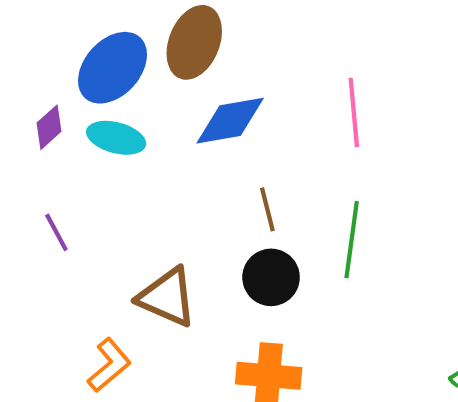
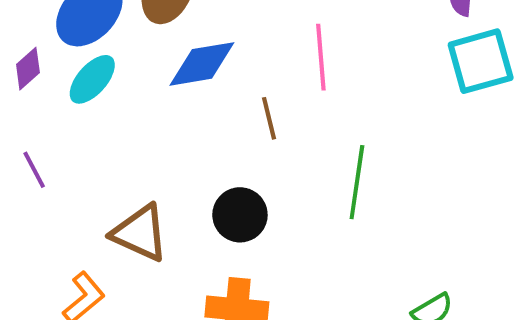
cyan ellipse: (116, 138) -> (92, 79), turned -64
brown line: (267, 209) -> (269, 118), moved
green line: (352, 240) -> (357, 182), moved

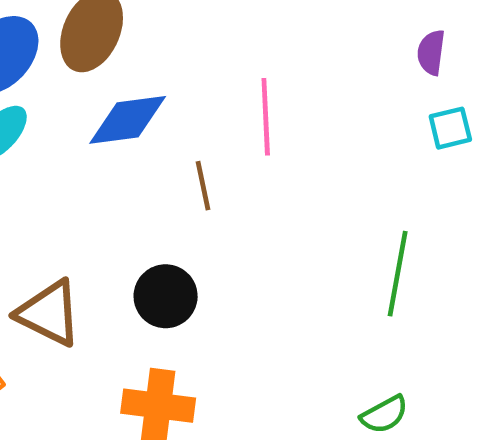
cyan square: (481, 61) -> (450, 128), size x0.6
green line: (357, 182) -> (398, 274), moved

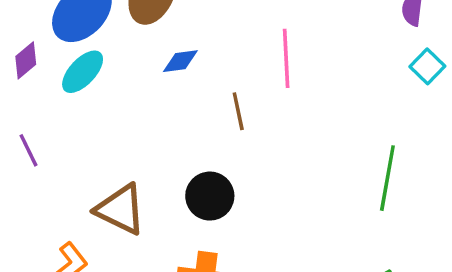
blue diamond: (128, 120) -> (180, 61), size x0.6
cyan square: (450, 128) -> (427, 66), turned -32

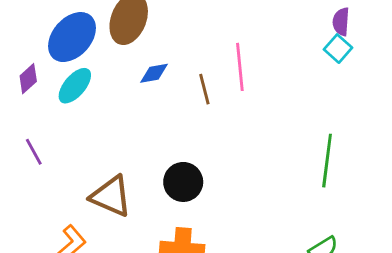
cyan square: (427, 66) -> (338, 49), moved
brown line: (238, 111) -> (204, 89), moved

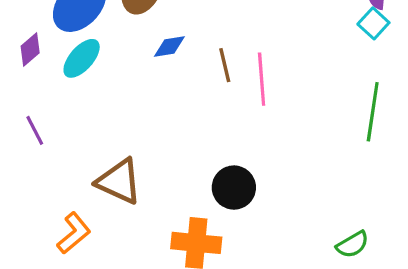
pink line: (240, 67) -> (262, 79), moved
green line: (327, 161) -> (373, 112), moved
black circle: (183, 182) -> (234, 188), moved

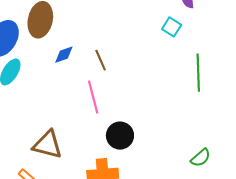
cyan square: (373, 23) -> (172, 27), moved
pink line: (262, 79) -> (93, 97), moved

